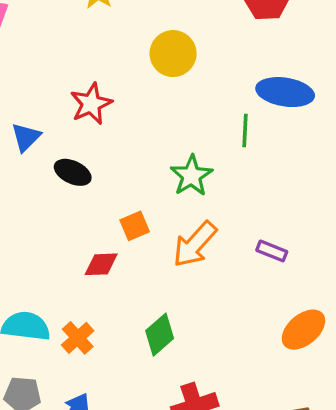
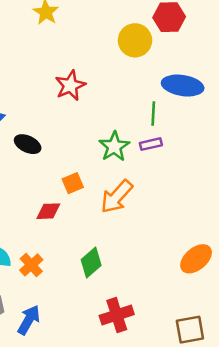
yellow circle: (173, 54) -> (135, 40), moved
red star: (91, 104) -> (70, 86), moved
purple rectangle: (272, 251) -> (151, 144), moved, turned -35

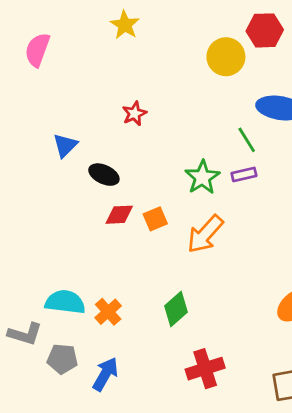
red star: (70, 86) -> (134, 114), moved, size x0.7
green line: (153, 114) -> (247, 140), turned -35
red diamond: (48, 211) -> (119, 215), moved

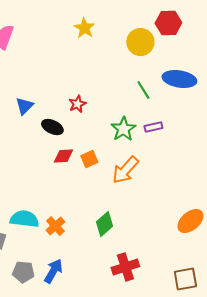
yellow star: (125, 25) -> (84, 28), moved
red star: (134, 114) -> (77, 104), moved
green line: (247, 140) -> (143, 90), moved
gray pentagon: (62, 359) -> (23, 272), moved

